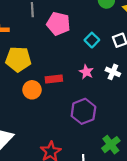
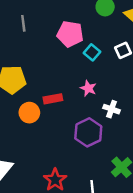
pink pentagon: (58, 24) -> (70, 34), moved
white cross: (113, 72) -> (112, 109), moved

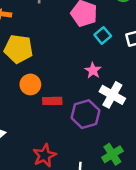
red rectangle: (53, 99) -> (52, 101), moved
white cross: (112, 109) -> (112, 95), size x1.5

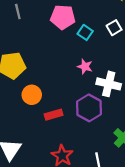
red rectangle: (52, 101) -> (54, 115), moved

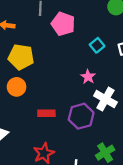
pink pentagon: (63, 17) -> (63, 24), moved
orange circle: (32, 95) -> (17, 87), moved

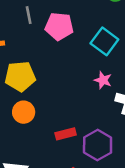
cyan square: (97, 45) -> (104, 41), size x1.5
purple hexagon: (81, 116) -> (98, 145), moved

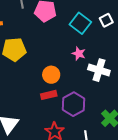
orange circle: (24, 112) -> (51, 75), moved

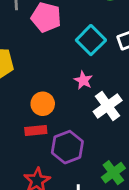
white cross: (99, 70) -> (108, 106), turned 30

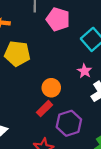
red rectangle: (36, 130) -> (45, 109), turned -42

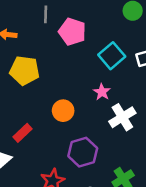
red rectangle: (45, 109) -> (23, 133), moved

